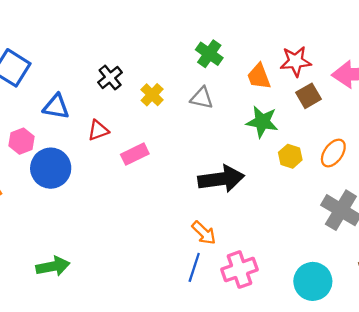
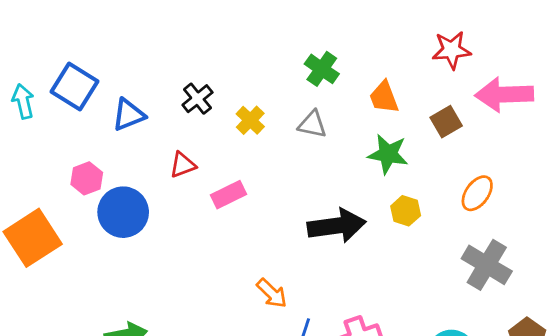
red star: (296, 61) -> (452, 50), moved
blue triangle: (56, 107) -> (129, 115), moved, turned -32
yellow hexagon: (290, 156) -> (406, 211), moved
orange arrow: (204, 233) -> (272, 293), moved

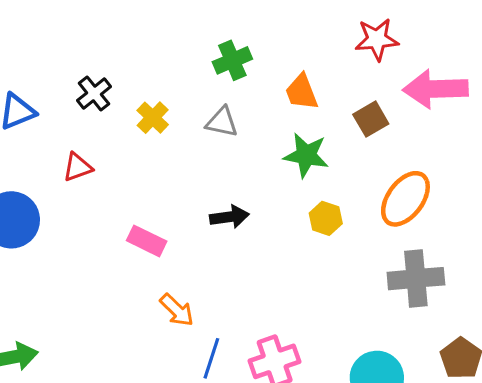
green cross: (322, 69) -> (232, 60), turned 32
orange ellipse: (477, 193) -> (405, 199), size x1.4
pink rectangle: (229, 195) -> (147, 241), moved, turned 52
black arrow: (337, 226) -> (229, 217), moved, size x0.6
gray cross: (487, 265) -> (416, 279), turned -36

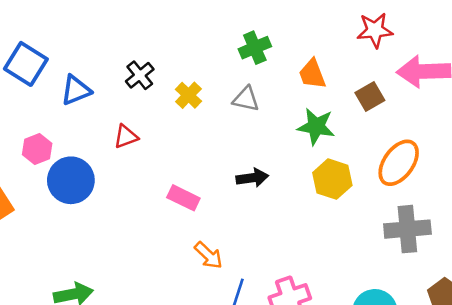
yellow hexagon: (326, 218) -> (332, 179), size x1.4

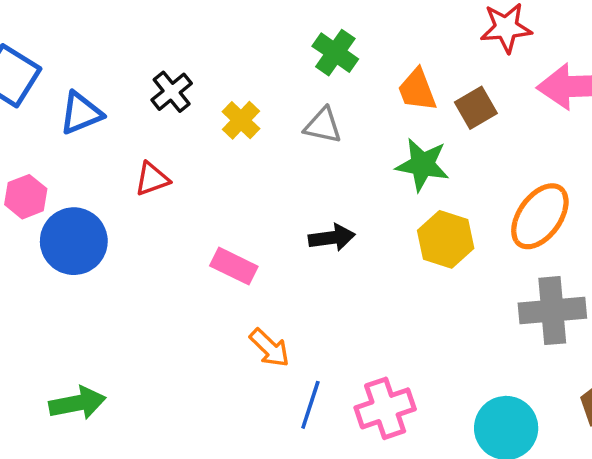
green cross: (255, 48) -> (335, 53), turned -32
brown square: (370, 96) -> (476, 108), moved

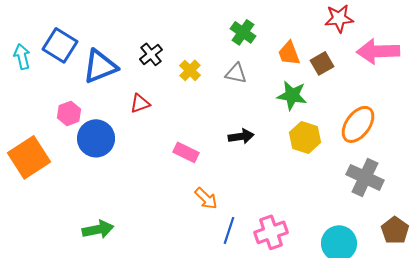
blue triangle: (81, 113) -> (100, 66), size x1.4
gray cross: (552, 311) -> (365, 177), turned 30

